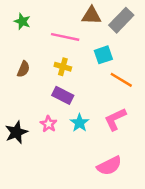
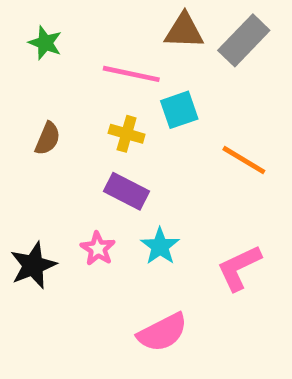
cyan square: (103, 55) -> (179, 110), moved
pink L-shape: (115, 119) -> (239, 268), moved
pink semicircle: (109, 166) -> (162, 332), moved

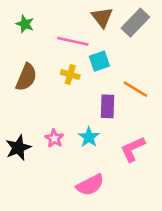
brown triangle: (184, 31) -> (102, 17), turned 50
brown semicircle: (48, 139) -> (26, 77), size x1.5
purple rectangle: (127, 191) -> (107, 106), moved, turned 65

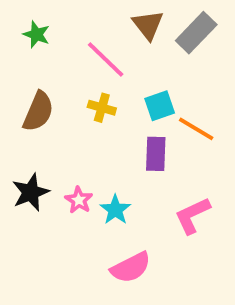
pink line: (73, 41) -> (106, 60), turned 32
cyan square: (99, 61) -> (160, 106), moved
cyan star: (89, 137) -> (115, 210), moved
black star: (18, 148) -> (31, 192), moved

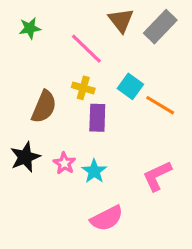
green star: (36, 35) -> (30, 28), turned -30
cyan square: (160, 106) -> (130, 86), turned -35
brown semicircle: (38, 112) -> (44, 107), moved
purple rectangle: (156, 154) -> (97, 118), moved

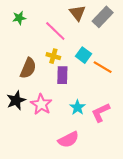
pink star: (64, 163) -> (41, 104), size x1.5
cyan star: (94, 171) -> (77, 107), moved

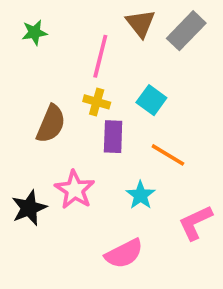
pink line: (55, 31) -> (100, 56), turned 60
orange line: (103, 67) -> (168, 155), moved
black star: (16, 100) -> (29, 208), moved
pink L-shape: (101, 112) -> (195, 223), moved

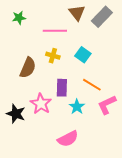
pink line: (100, 56) -> (55, 31), turned 75
purple rectangle: (113, 137) -> (62, 88), moved
black star: (29, 208) -> (16, 114), turned -30
pink L-shape: (195, 223) -> (107, 105), moved

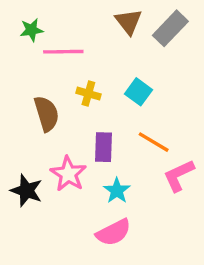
pink line: (55, 31) -> (63, 52), moved
brown semicircle: (28, 68) -> (47, 114), turned -40
cyan star: (77, 107) -> (117, 191), moved

